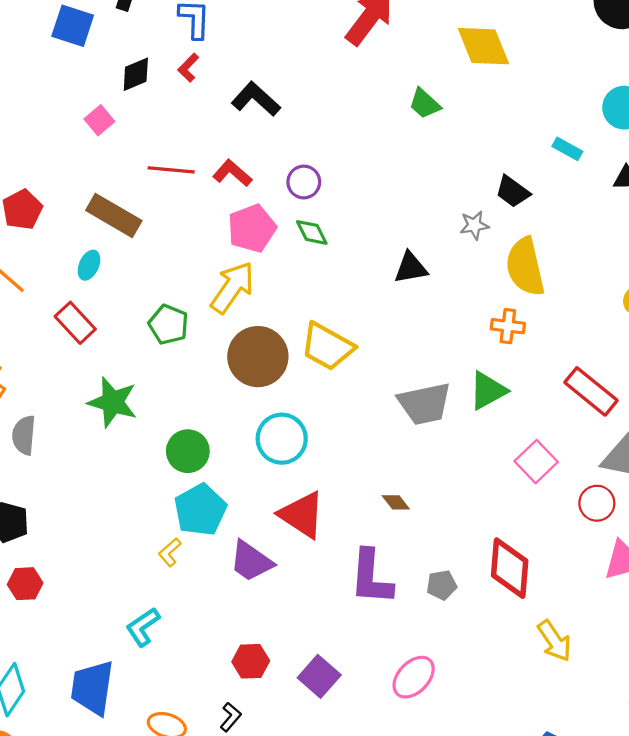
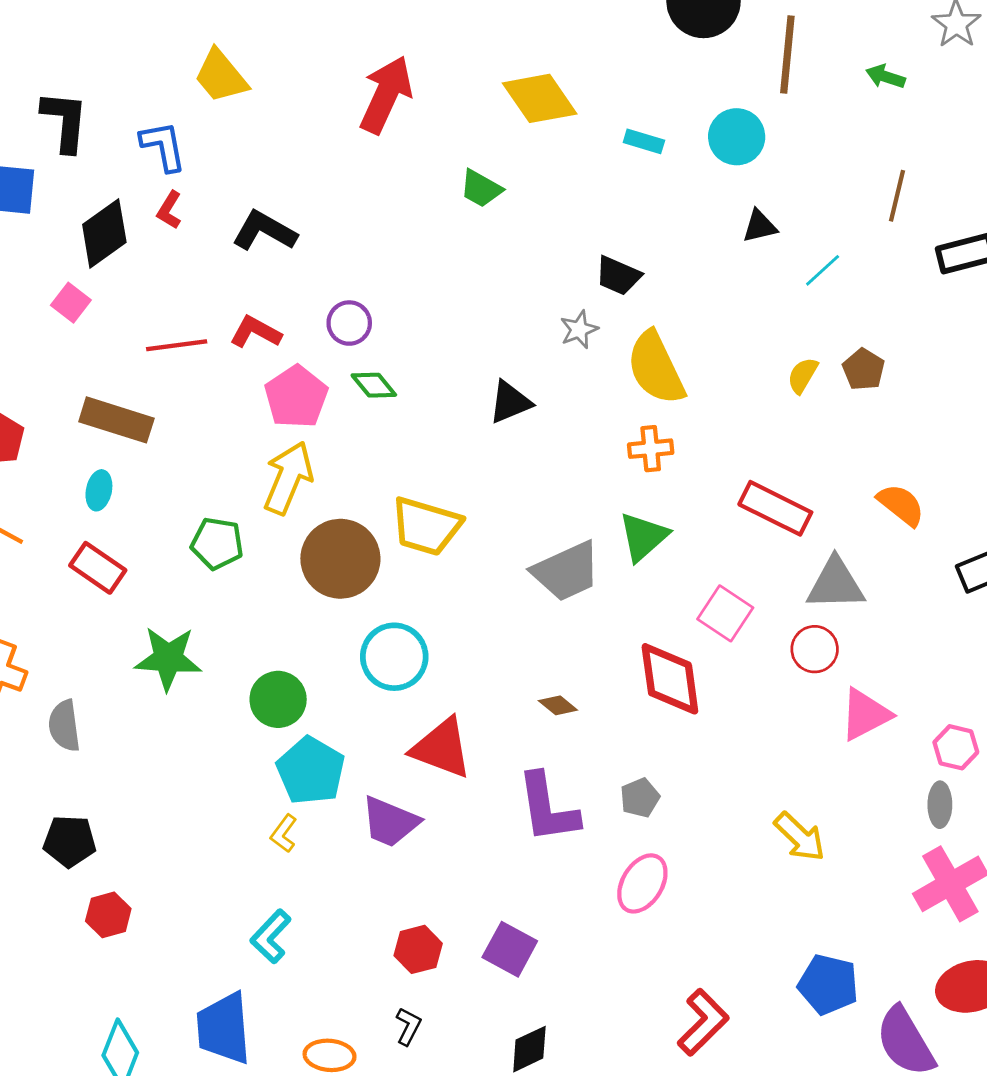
black diamond: (136, 74) -> (104, 233), size x1.4
cyan rectangle: (567, 149) -> (644, 141), moved
red diamond: (510, 568) -> (670, 679), moved
pink ellipse: (414, 677) -> (642, 883), moved

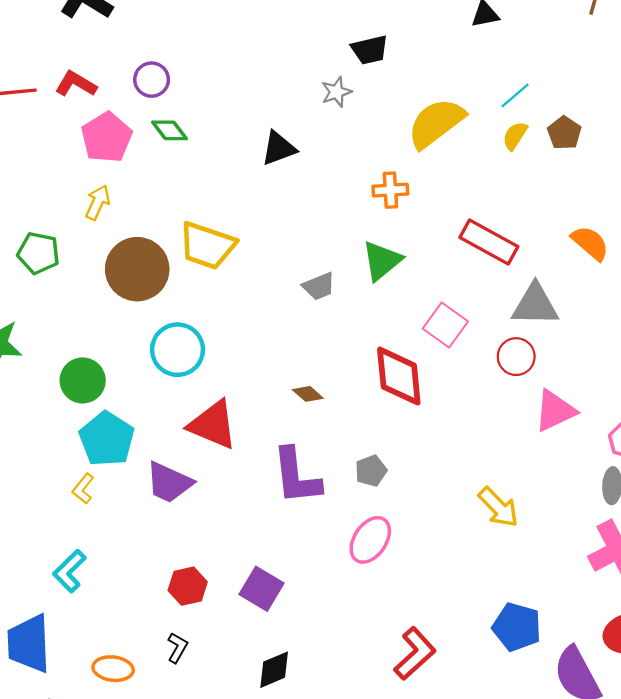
cyan line: (823, 270) -> (515, 95), moved
black trapezoid: (618, 276) -> (370, 50), turned -39
yellow semicircle: (656, 368) -> (436, 123), moved, turned 76
yellow arrow: (288, 478) -> (98, 202), size x0.6
gray trapezoid: (566, 571) -> (319, 286), size x0.6

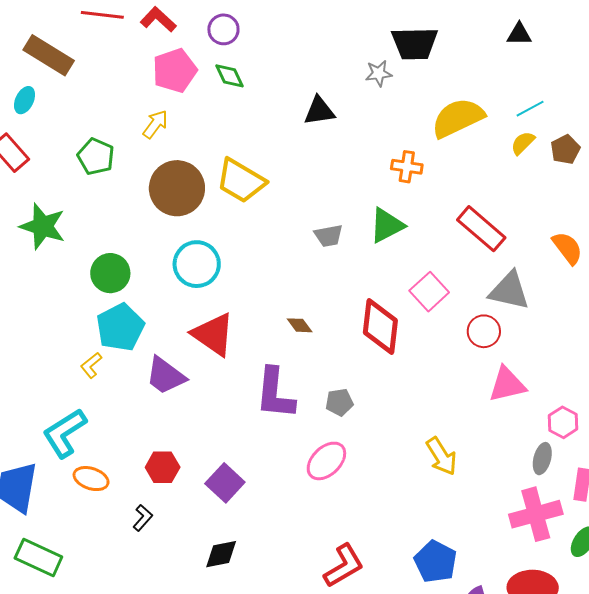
black trapezoid: (370, 50) -> (415, 43), size x1.4
cyan L-shape: (69, 571) -> (65, 433), size x1.4
orange ellipse: (113, 669) -> (91, 479), moved

